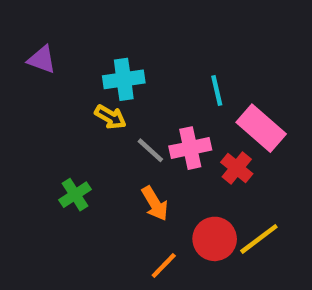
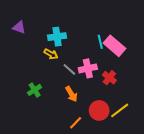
pink rectangle: (261, 128) -> (115, 46), moved

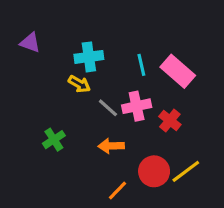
cyan line: (100, 42) -> (141, 65), moved
orange arrow: (71, 94) -> (111, 146), turned 119

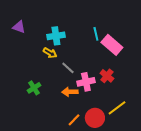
cyan line: (141, 65) -> (96, 34), moved
pink cross: (137, 106) -> (86, 82), moved
red circle: (154, 171) -> (95, 118), moved

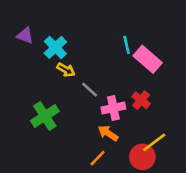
cyan cross: (56, 36) -> (55, 47), moved, turned -36
green cross: (34, 88) -> (45, 116), size x1.5
orange arrow: (70, 92) -> (108, 133), moved, turned 35
red circle: (95, 118) -> (142, 157), moved

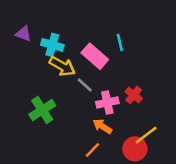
cyan cross: (55, 47) -> (52, 45), turned -30
pink rectangle: (148, 59) -> (95, 56), moved
yellow arrow: (66, 70) -> (62, 66), size x1.5

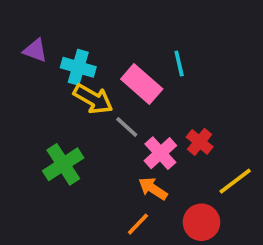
pink cross: (107, 102) -> (160, 153), turned -30
yellow line: (146, 135) -> (235, 181), moved

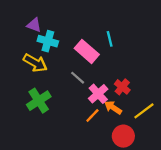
purple triangle: (35, 50) -> (34, 25), moved
yellow arrow: (93, 99) -> (35, 63), moved
orange arrow: (153, 189) -> (113, 107), moved
orange line: (138, 224) -> (92, 115), moved

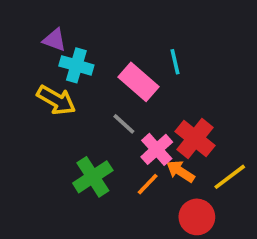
red cross: (122, 87) -> (195, 138), size x1.5
green cross: (39, 101) -> (93, 177), moved

